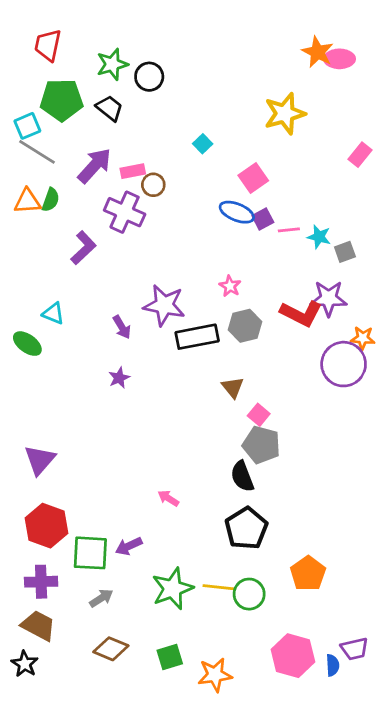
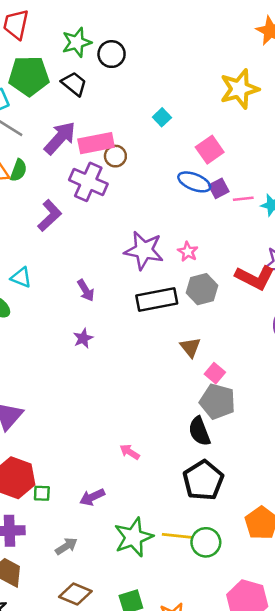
pink rectangle: (133, 171) -> (96, 143), size x1.5
purple star: (164, 305) -> (144, 250), moved
green square: (90, 553) -> (42, 493), moved, size x0.5

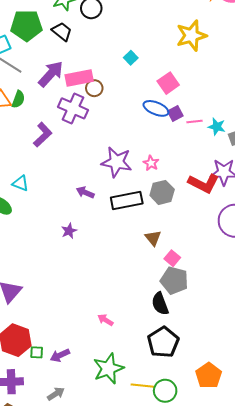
purple arrow: (86, 290) -> (85, 192), moved, turned 144
purple arrow: (92, 497) -> (60, 355), moved
green star: (134, 537) -> (108, 368), moved

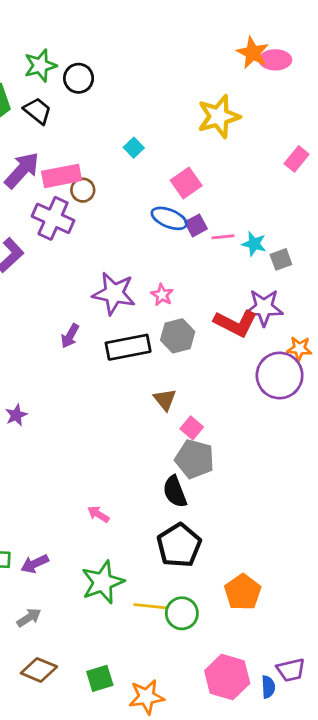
purple arrow: (85, 192) -> (70, 336), turned -84
purple star: (69, 231) -> (16, 415), moved

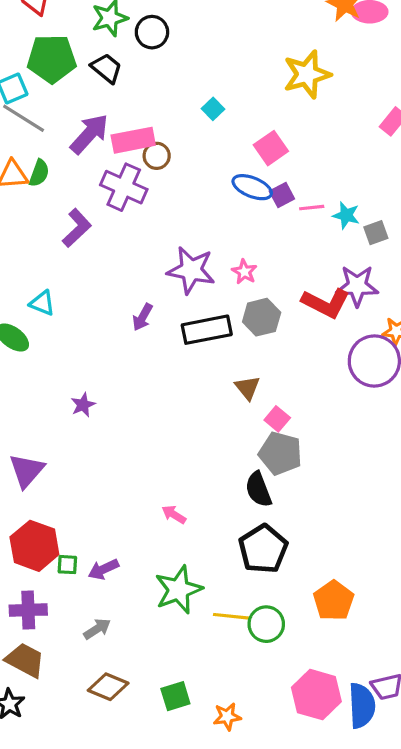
blue semicircle: (268, 687) -> (362, 706), size x1.8
orange star: (146, 697) -> (227, 717), size x0.7

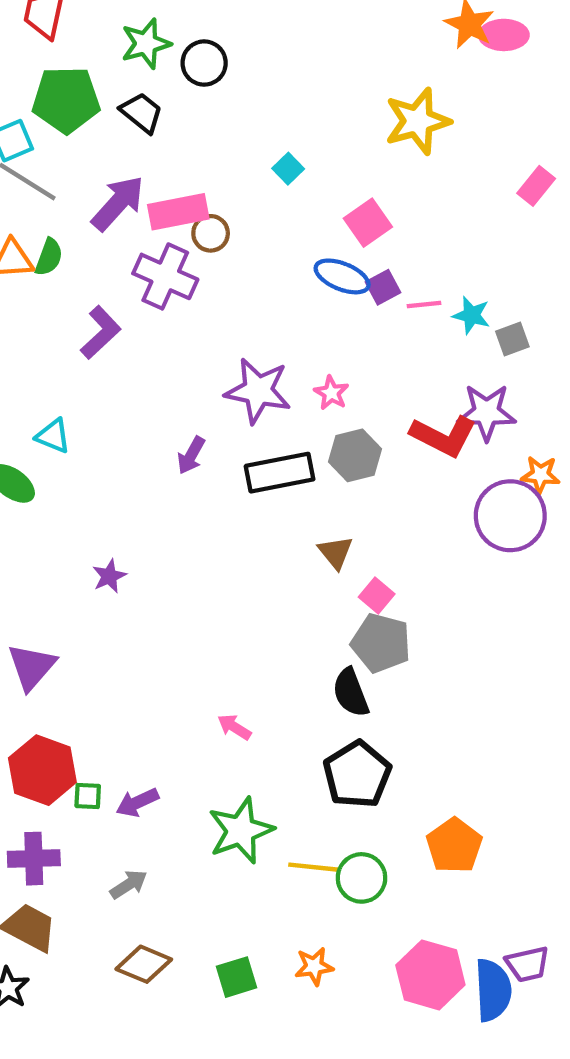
orange star: (227, 717) -> (314, 966), moved

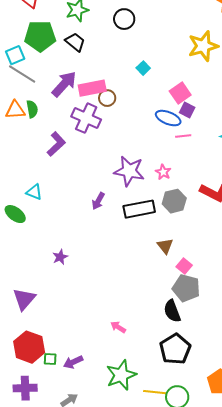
black circle: (204, 63) -> (124, 19), moved
green semicircle: (49, 257) -> (32, 109), turned -30
purple square: (383, 287) -> (187, 110), moved, turned -35
pink line: (424, 304) -> (183, 136), moved

